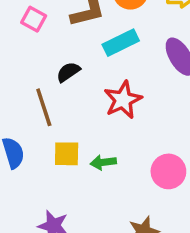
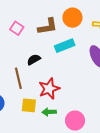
red star: (123, 100) -> (49, 89), moved
pink circle: (168, 171) -> (75, 121), moved

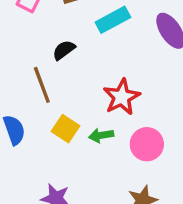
red star: (49, 89) -> (122, 97), moved
yellow square: (29, 105) -> (66, 129), turned 35

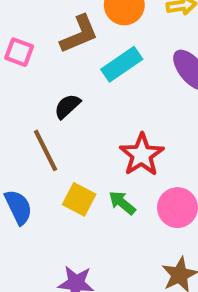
green arrow: (101, 135) -> (122, 203), turned 55

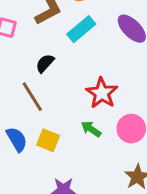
yellow square: (79, 199) -> (48, 140), moved

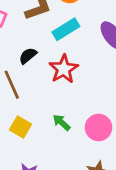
red star: (102, 93) -> (64, 69), moved

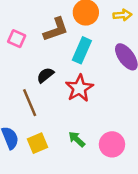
cyan rectangle: (66, 29) -> (82, 50), turned -35
yellow square: (20, 127) -> (37, 143), turned 36

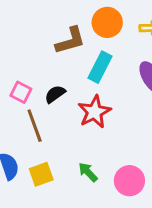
pink square: (17, 39) -> (21, 92), moved

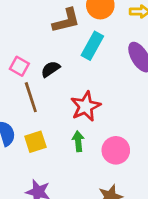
red star: (94, 112) -> (86, 106), moved
green arrow: (88, 172) -> (78, 141), turned 36

